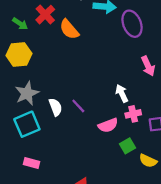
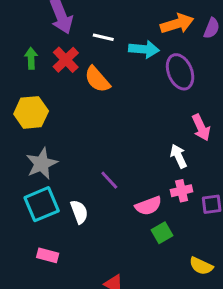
green arrow: (20, 24) -> (31, 58), moved, turned -126
white arrow: (122, 93) -> (179, 156), moved
white semicircle: (56, 107) -> (79, 212), moved
green square: (127, 146) -> (162, 233), moved
yellow semicircle: (148, 161) -> (201, 266), moved

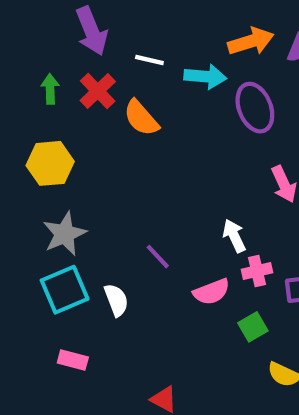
white arrow: (179, 156) -> (234, 236), moved
green square: (162, 233) -> (253, 327), moved

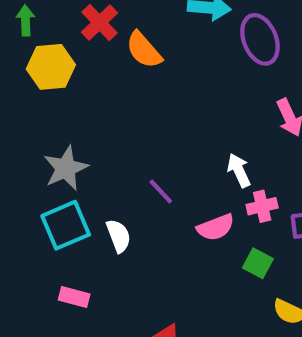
green arrow: (50, 89) -> (26, 20), moved
yellow hexagon: (50, 163) -> (51, 67), moved
green square: (253, 327) -> (258, 263), turned -32

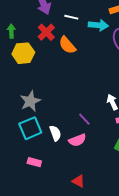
purple line: (161, 191) -> (84, 119), moved
pink semicircle: (216, 227) -> (77, 140), moved

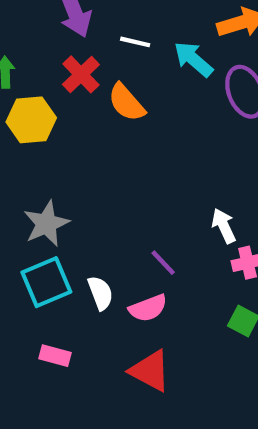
cyan arrow: (98, 25) -> (193, 59), turned -144
red triangle: (78, 181) -> (150, 371), moved, size x1.5

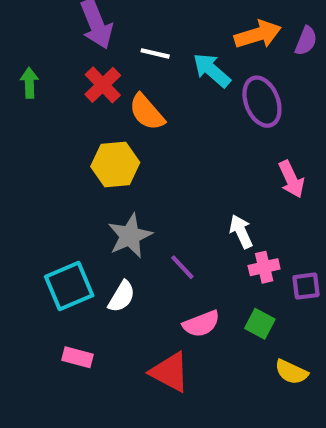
yellow hexagon: (31, 120) -> (115, 164), moved
gray star: (46, 224) -> (130, 236), moved
white semicircle: (100, 293) -> (122, 297), turned 52
pink semicircle: (148, 308) -> (201, 324), moved

